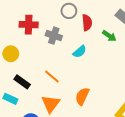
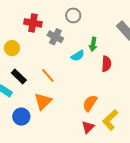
red semicircle: (87, 23) -> (106, 64), moved
green arrow: (109, 36) -> (93, 44), moved, turned 56
orange semicircle: (82, 96) -> (90, 103), moved

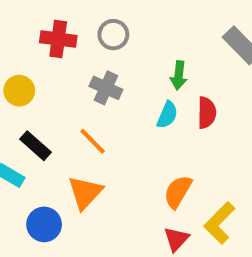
gray circle: (73, 15) -> (113, 35), moved
gray cross: (55, 37) -> (106, 88), moved
cyan semicircle: (78, 56) -> (167, 115), moved, turned -32

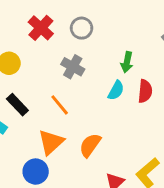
red cross: (58, 39) -> (41, 28), turned 30
orange semicircle: (178, 192) -> (90, 145), moved
blue circle: (44, 224) -> (36, 172), moved

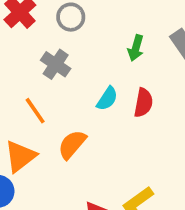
green arrow: (127, 62) -> (136, 48), moved
orange semicircle: (90, 145) -> (72, 144), moved

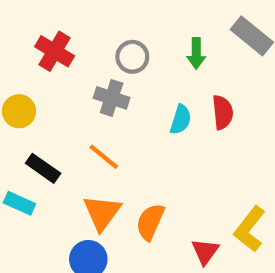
gray circle: (71, 17) -> (132, 57), moved
orange semicircle: (72, 144) -> (150, 222), moved

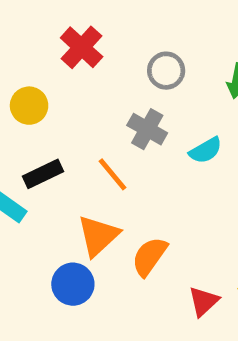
gray cross: (112, 98) -> (147, 129), moved
cyan semicircle: (181, 120) -> (206, 150), turned 32
black rectangle: (43, 168) -> (43, 174), turned -72

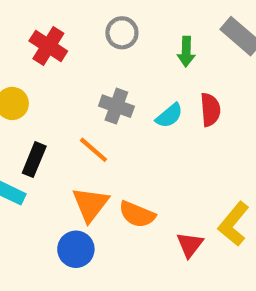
gray circle: (166, 71) -> (122, 33), moved
black rectangle: (43, 174) -> (34, 160), turned -32
orange semicircle: (149, 256) -> (137, 214), turned -93

